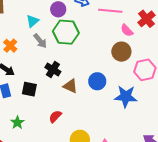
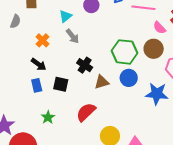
green hexagon: (66, 32) -> (125, 52), moved
brown triangle: (70, 86) -> (102, 82), turned -42
red semicircle: (55, 116) -> (86, 112), size x1.5

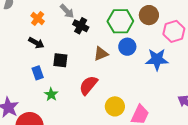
black cross: (85, 65) -> (81, 26), moved
blue rectangle: (37, 85) -> (38, 73), moved

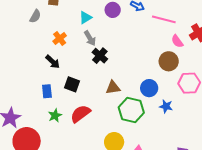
green hexagon: (120, 21) -> (131, 110), moved
blue circle: (127, 47) -> (149, 88), moved
blue star: (157, 59) -> (166, 106), size x0.6
red semicircle: (88, 85) -> (80, 114), moved

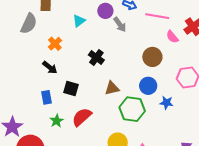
gray semicircle: (35, 16) -> (29, 24), size x1.5
gray arrow: (90, 38) -> (120, 25), moved
brown circle: (169, 61) -> (152, 57), moved

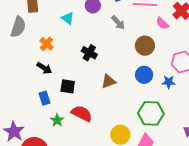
cyan triangle: (79, 21) -> (68, 18), turned -40
gray arrow: (120, 25) -> (118, 23), moved
blue star: (166, 103) -> (169, 82), moved
green hexagon: (132, 109) -> (151, 113), moved
red semicircle: (82, 117) -> (82, 113), turned 75

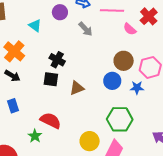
orange cross: (47, 44) -> (14, 51), size x1.5
brown circle: (145, 46) -> (124, 61), moved
black square: (68, 86) -> (51, 79), moved
green star: (57, 120) -> (35, 136), moved

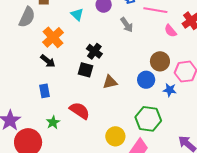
green star: (35, 136) -> (53, 122), moved

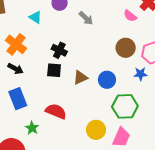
blue circle: (146, 80) -> (107, 80), moved
blue rectangle: (44, 91) -> (18, 99), size x1.5

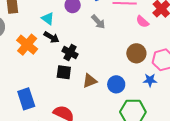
black arrow: (15, 69) -> (52, 37), moved

